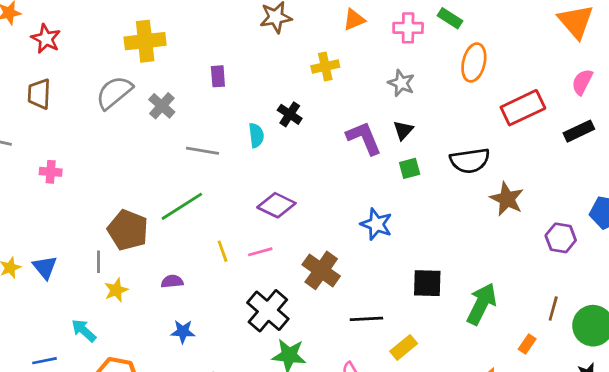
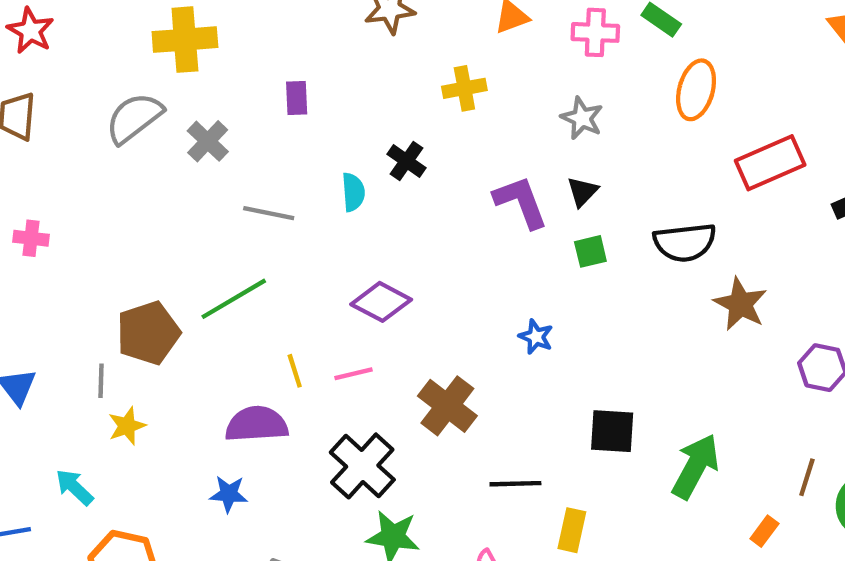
blue star: (376, 224) -> (536, 337), size x0.7
brown pentagon: (128, 230) -> (148, 333), turned 30
purple semicircle: (172, 281) -> (257, 424), moved, size x1.8
yellow rectangle: (404, 347) -> (572, 530), turned -40

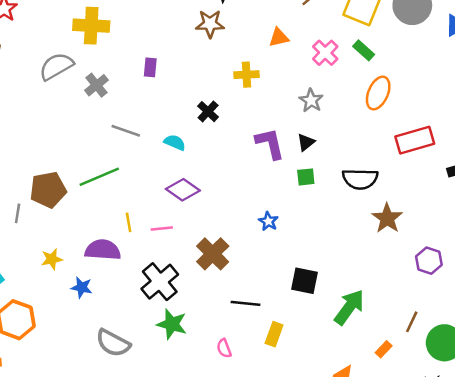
pink cross: (595, 32) -> (325, 53), turned 35
cyan semicircle: (353, 192) -> (175, 142), moved, turned -70
yellow star: (127, 426) -> (52, 259), moved

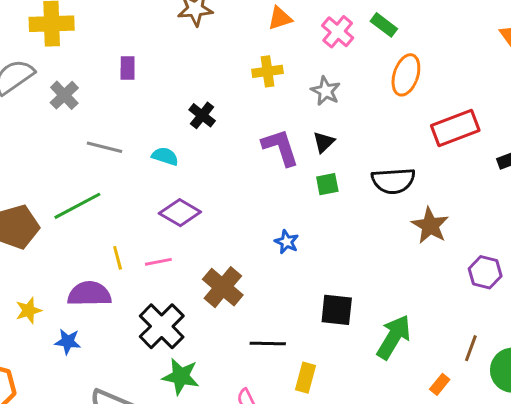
yellow cross: (246, 75) -> (267, 71), moved

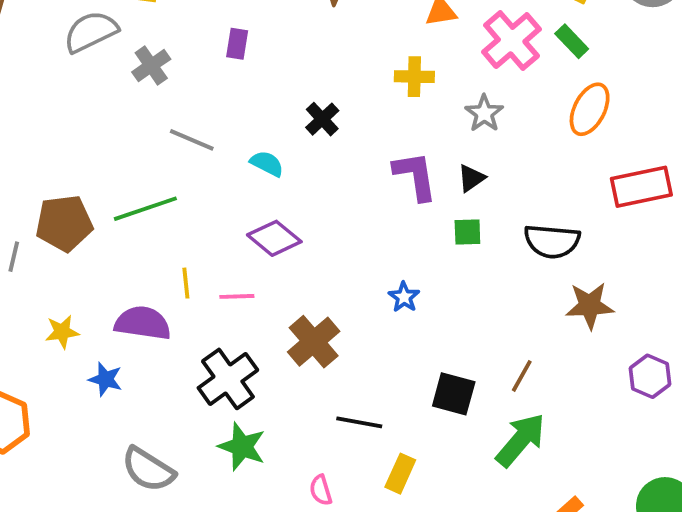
pink cross: (338, 32) -> (512, 41), size x1.4
brown star: (430, 226) -> (590, 306), turned 30
brown line: (471, 348) -> (522, 376), moved

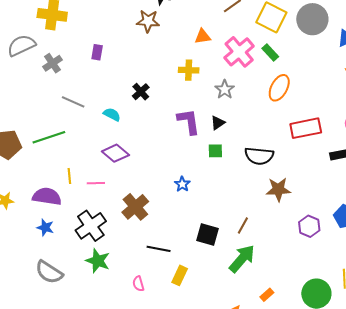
blue star: (105, 379) -> (45, 227), moved

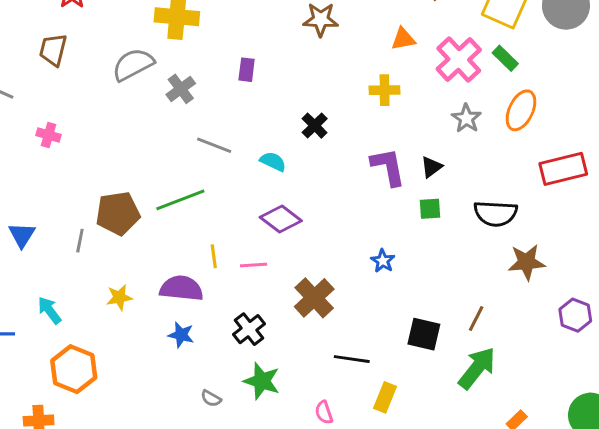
gray star: (225, 89) -> (466, 118), moved
black cross: (91, 226) -> (249, 329), size x0.7
gray semicircle: (49, 272) -> (211, 398), moved, size x0.5

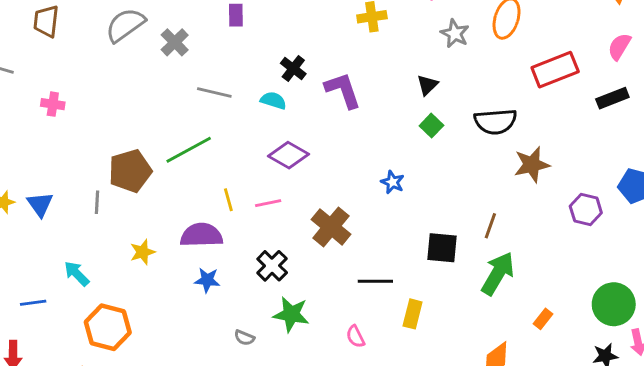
black cross: (315, 126) -> (293, 69), moved
purple L-shape: (388, 167) -> (343, 90), moved
green square: (430, 209) -> (431, 126), turned -35

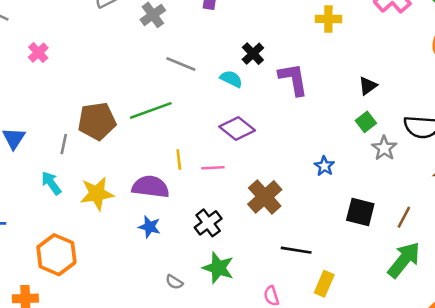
gray star: (455, 33) -> (384, 148), moved
pink cross: (53, 104) -> (38, 53), turned 30
black square: (442, 248) -> (360, 212), moved
yellow star: (143, 252) -> (97, 194), size x1.5
cyan arrow: (77, 274) -> (51, 183), moved

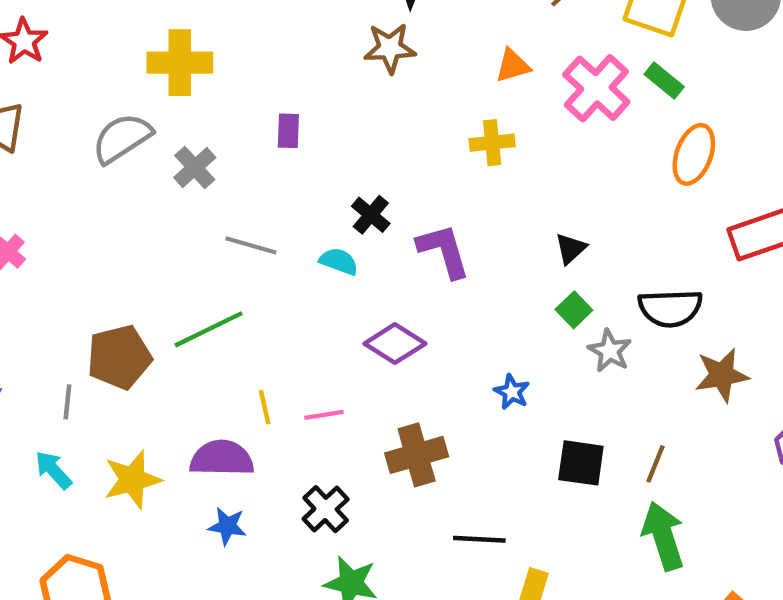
purple diamond: (237, 129) -> (395, 344), moved
brown cross: (265, 197) -> (417, 455), turned 32
green arrow: (404, 260) -> (663, 536), turned -51

